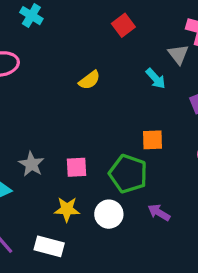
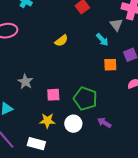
orange square: (152, 140) -> (110, 65), moved
gray star: (31, 164) -> (25, 82), moved

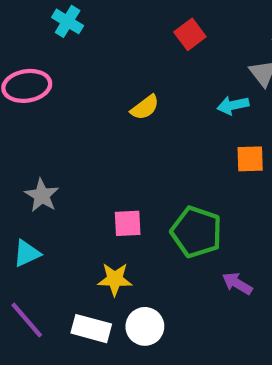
cyan arrow: (102, 40) -> (233, 105), turned 120
gray star: (25, 82) -> (42, 195), moved
white circle: (73, 124) -> (145, 326), moved

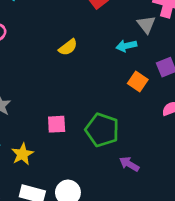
orange square: (250, 159) -> (138, 81), turned 36
yellow star: (115, 279) -> (22, 154), moved, turned -30

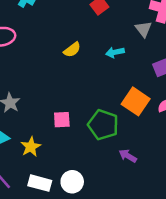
cyan arrow: (126, 46) -> (115, 52), moved
orange square: (138, 81) -> (136, 101), moved, size x1.5

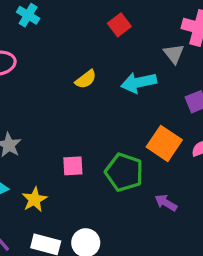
cyan arrow: (115, 52) -> (139, 83), size x1.5
purple arrow: (128, 156) -> (166, 203), moved

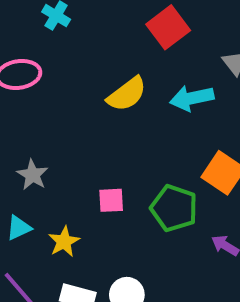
red square: (119, 25) -> (168, 27), size x1.5
yellow semicircle: (86, 79) -> (127, 94), size x1.5

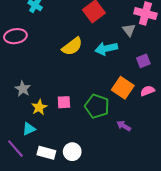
cyan triangle: (19, 228) -> (29, 129), moved
yellow star: (64, 242) -> (39, 107), moved

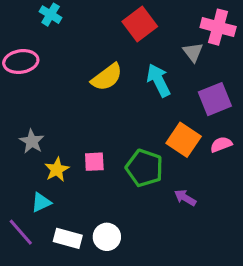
cyan arrow: (106, 49) -> (159, 80), turned 75
purple square: (143, 61) -> (215, 99), size x1.5

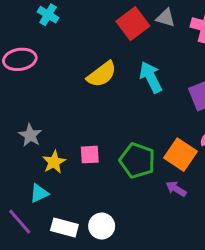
gray triangle: (193, 52) -> (166, 18), moved, turned -36
orange square: (184, 140) -> (181, 155), moved

